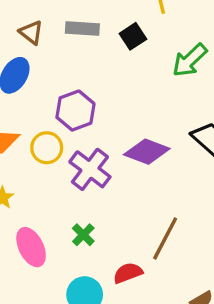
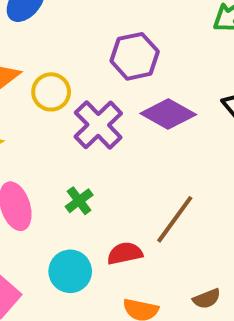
purple hexagon: (75, 111) -> (135, 56), moved

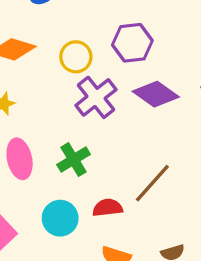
yellow circle: (51, 92) -> (76, 57), moved
green cross: (79, 201) -> (74, 160), size x1.4

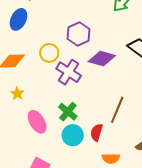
red semicircle: (108, 208) -> (97, 132), turned -48
cyan circle: (60, 218) -> (73, 135), moved

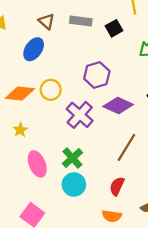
yellow circle: (49, 53) -> (51, 90), moved
brown line: (117, 110) -> (126, 147), moved
red semicircle: (97, 132) -> (117, 186), moved

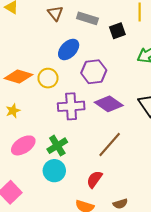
blue ellipse: (34, 49) -> (69, 49), moved
purple cross: (80, 115) -> (71, 106), turned 35
pink ellipse: (37, 164) -> (23, 145), turned 70

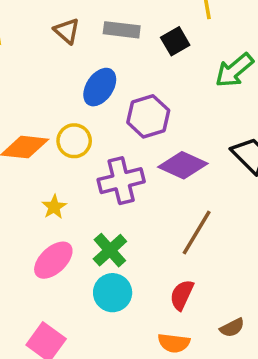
yellow star: (13, 111) -> (54, 207), moved

